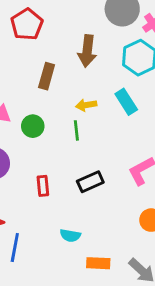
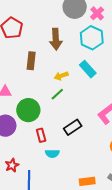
green circle: (33, 126) -> (28, 110), moved, size x1.5
green line: (76, 130) -> (57, 94), turned 64
cyan semicircle: (70, 235) -> (52, 154), moved

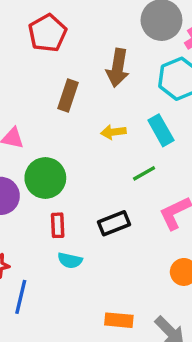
green line: (57, 94) -> (144, 173), moved

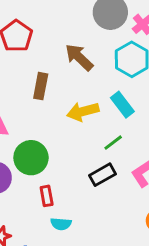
brown arrow: (118, 68) -> (79, 57), turned 132
yellow arrow: (113, 132) -> (83, 111), size x1.5
black rectangle: (114, 223) -> (103, 175), moved

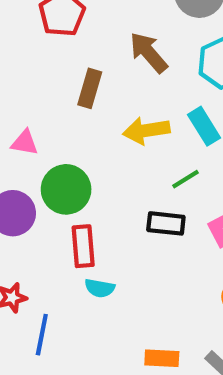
black rectangle: (103, 175) -> (166, 223), turned 30
red rectangle: (47, 196) -> (83, 246), size x1.4

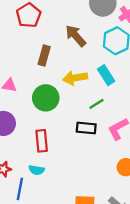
green circle: (66, 189) -> (46, 98), moved
cyan semicircle: (100, 288) -> (37, 170), moved

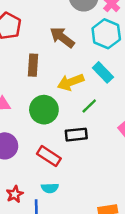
green line: (96, 104) -> (89, 106), moved
black rectangle: (86, 128) -> (76, 135), moved
red rectangle: (42, 141) -> (49, 156), turned -40

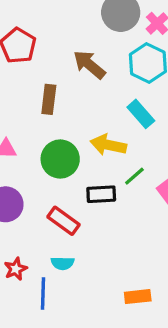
yellow arrow: (71, 82) -> (108, 145), moved, turned 30
green line: (89, 106) -> (134, 176), moved

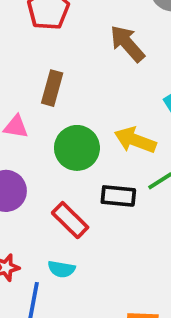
brown rectangle: (49, 99) -> (52, 88), moved

